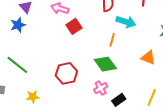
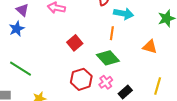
red square: (74, 26) -> (75, 43), moved
red hexagon: (66, 73) -> (81, 79), moved

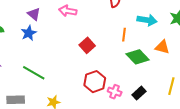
cyan arrow: (124, 14) -> (147, 20), moved
green diamond: (108, 58) -> (138, 57), moved
pink cross: (106, 82) -> (115, 92), moved, turned -32

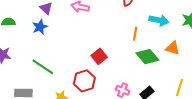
red square: (87, 45) -> (99, 56), moved
red hexagon: (95, 82) -> (84, 81), moved

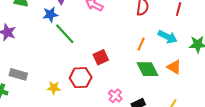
green line: (43, 67) -> (65, 34), moved

